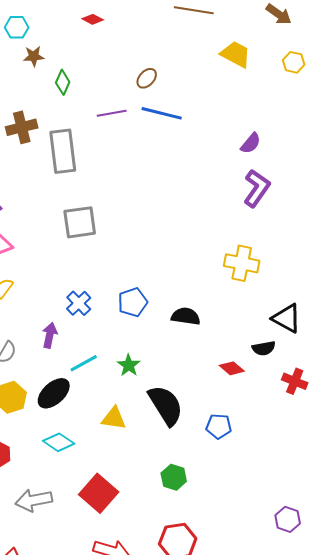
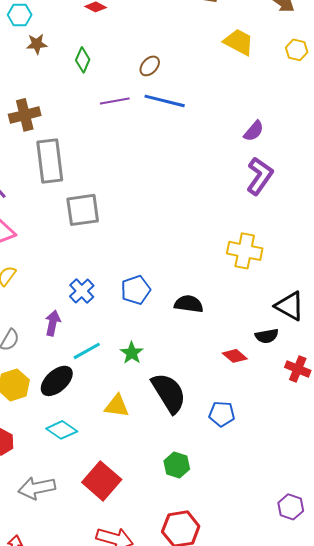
green diamond: (63, 82) -> (83, 60), moved
gray rectangle: (63, 151) -> (50, 161), moved

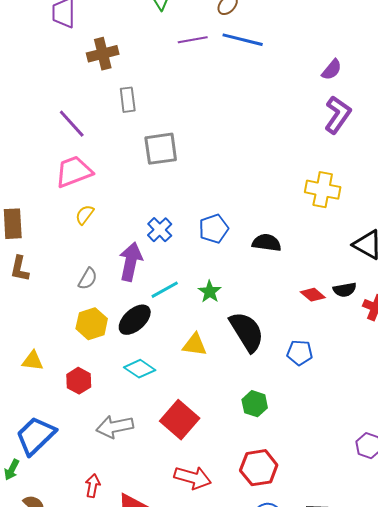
gray rectangle: (50, 161) -> (128, 100), size x0.6
purple arrow: (53, 323) -> (131, 262), size x1.5
black semicircle: (267, 336) -> (345, 290), moved

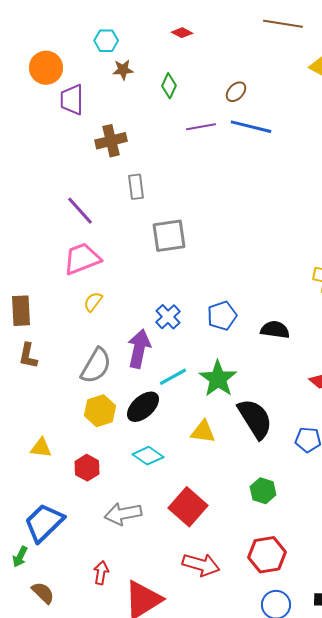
gray semicircle: (88, 279) -> (96, 366), size x1.6
green star: (210, 292) -> (218, 379), size x1.6

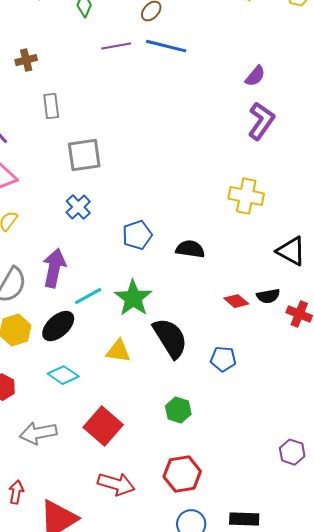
brown cross: (111, 141) -> (26, 60), size x0.7
blue cross: (168, 317) -> (78, 207), moved

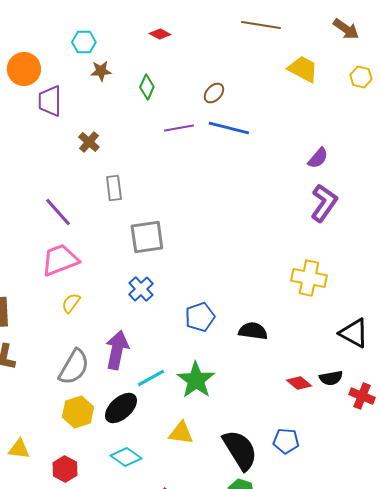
brown cross: (26, 60) -> (89, 142), turned -35
black semicircle: (170, 338) -> (240, 450), moved

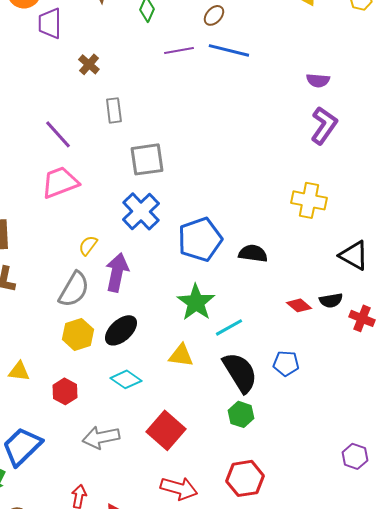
purple semicircle: (318, 158) -> (318, 80), turned 55
blue cross: (141, 289) -> (141, 211), size x1.5
yellow semicircle: (71, 303) -> (88, 245), moved
blue pentagon: (200, 317) -> (200, 239), size x1.5
cyan line: (151, 378) -> (229, 327), moved

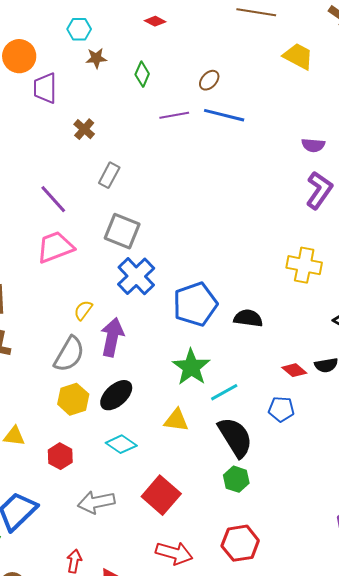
gray rectangle: (114, 110) -> (109, 175), turned 35
gray square: (147, 159) -> (122, 231), moved, turned 30
blue pentagon: (286, 363) -> (281, 409), moved

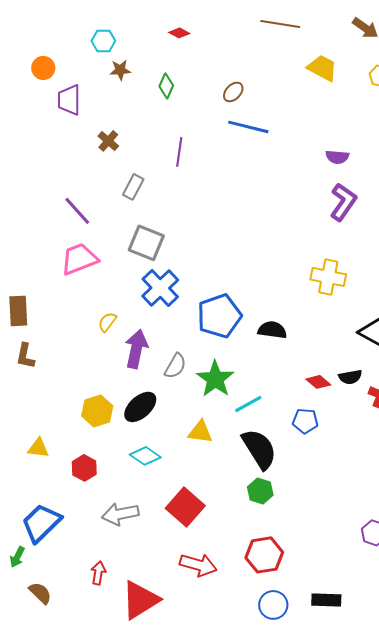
orange circle: (19, 56) -> (43, 68), size x0.7
purple line: (174, 115) -> (179, 152), moved, turned -72
gray semicircle: (69, 354) -> (175, 366), moved, size x0.7

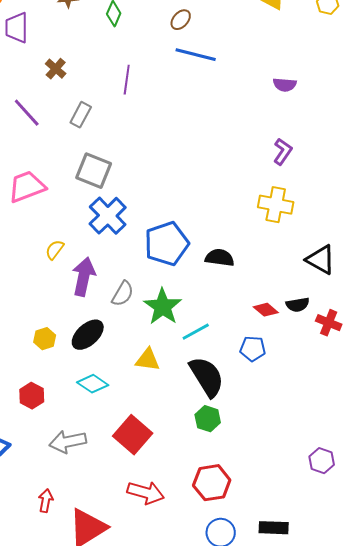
purple L-shape: (343, 202) -> (283, 152), moved, size x0.7
purple line: (77, 211) -> (27, 113), moved
yellow hexagon: (97, 411) -> (45, 339), size x0.7

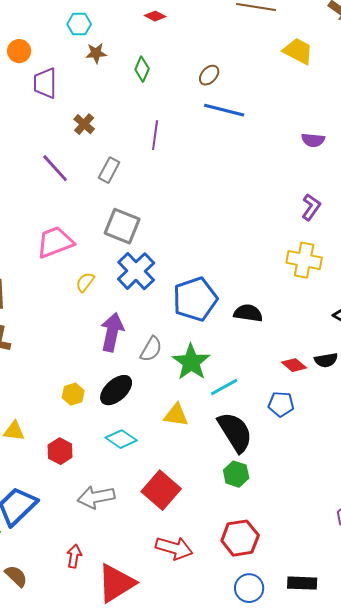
yellow semicircle: (55, 250) -> (85, 282), moved

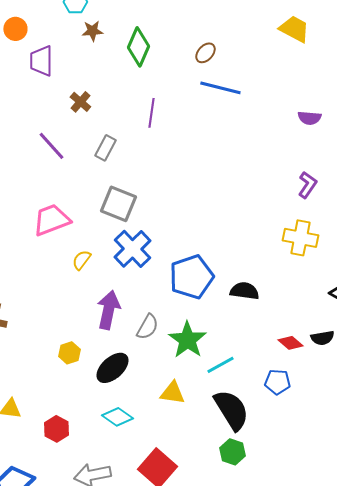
green diamond: (142, 69) -> (138, 47), size x1.5
yellow hexagon: (73, 394) -> (69, 353), moved

